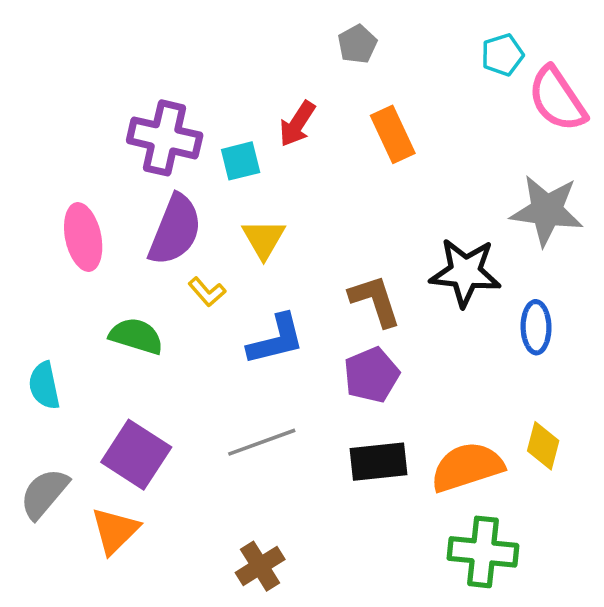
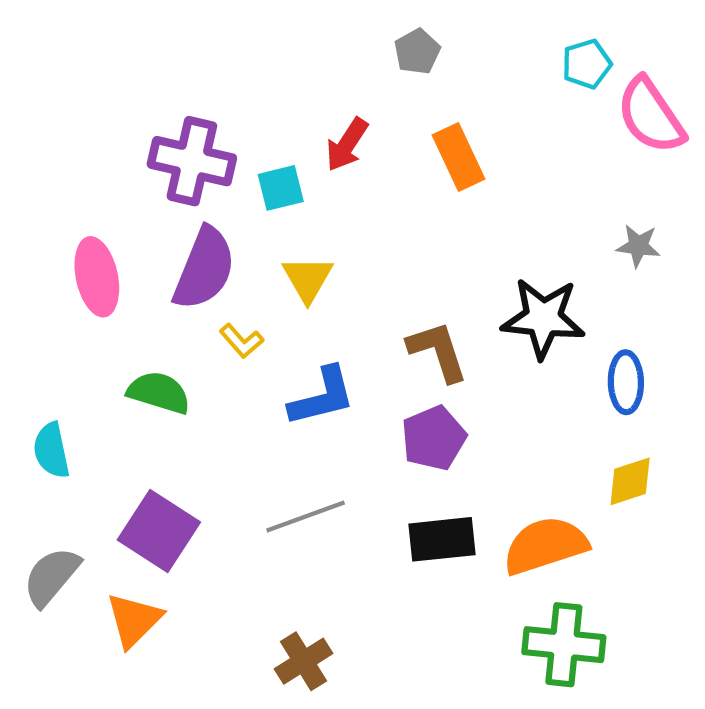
gray star: (547, 210) -> (638, 246), size x0.5
yellow diamond: (543, 446) -> (630, 481), moved, turned 57

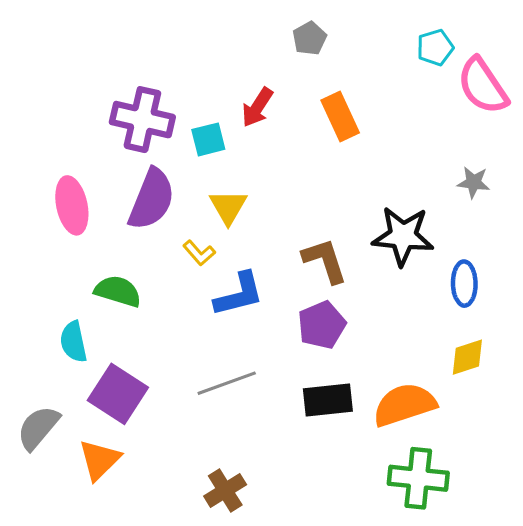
yellow L-shape: (242, 341) -> (199, 253), moved
cyan semicircle: (51, 450) -> (73, 342), moved

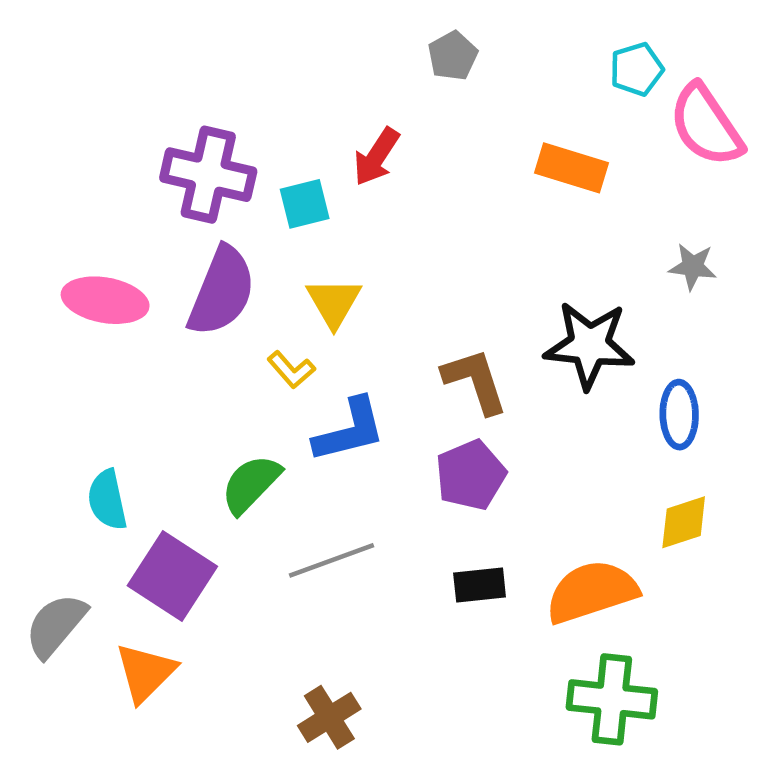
orange rectangle: (340, 116) -> (572, 168), moved, turned -48
pink ellipse: (72, 205) -> (105, 300), turned -68
green semicircle: (118, 291) -> (251, 484), moved, turned -63
black rectangle: (328, 400) -> (480, 585), size x0.7

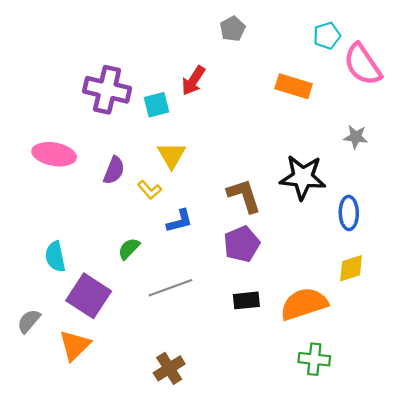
purple semicircle: (222, 291) -> (114, 170), moved, size x0.6
blue L-shape: (350, 430) -> (180, 221), size x0.7
green semicircle: (251, 484) -> (129, 249), size x0.7
gray semicircle: (56, 625) -> (29, 321), size x0.7
green cross: (612, 699) -> (314, 359), size x0.7

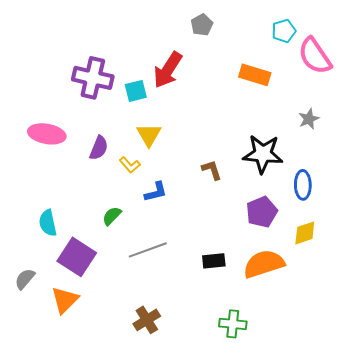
red arrow: (193, 81) -> (168, 70), size x1.4
gray star: (356, 137) -> (309, 119), turned -30
brown L-shape: (244, 196) -> (212, 170), size x0.7
purple pentagon: (242, 244) -> (262, 212), moved
green cross: (314, 359) -> (233, 324), moved

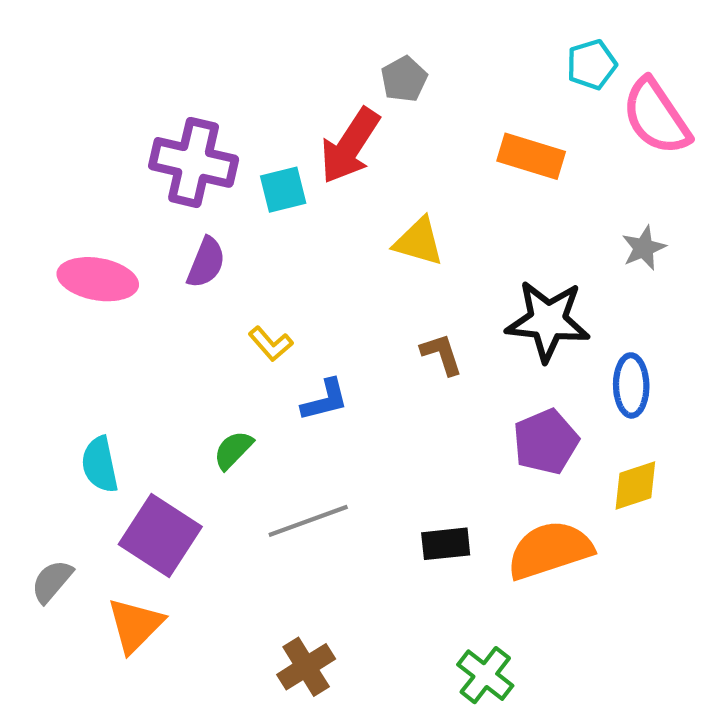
gray pentagon: (202, 25) -> (404, 79), moved
yellow triangle: (149, 135) -> (419, 242), moved, turned -44
purple semicircle: (99, 148) -> (206, 262), moved
green cross: (233, 324) -> (485, 675), turned 32

